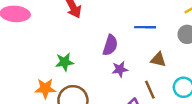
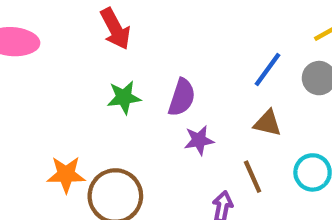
blue line: (145, 27) -> (268, 70), moved, turned -55
green star: (65, 62) -> (124, 97), moved

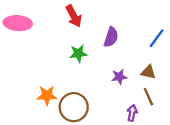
purple semicircle: (182, 97) -> (111, 37), moved
brown triangle: (268, 123) -> (148, 72), moved

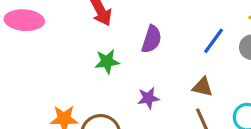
purple star: (119, 77) -> (148, 98), moved

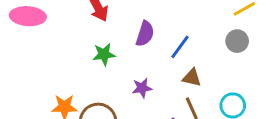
blue line: (214, 41) -> (180, 47), moved

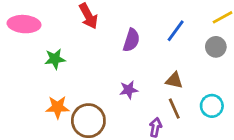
blue line: (180, 47) -> (176, 31), moved
green star: (104, 54) -> (55, 59), moved

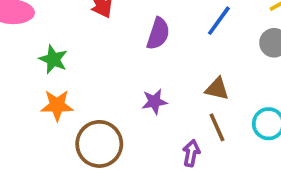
green star: (55, 59) -> (53, 59), turned 30
orange star: (58, 107) -> (57, 105), moved

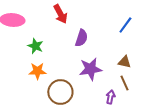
purple semicircle: (158, 34) -> (81, 38), moved
purple star: (154, 102) -> (90, 69), size x1.6

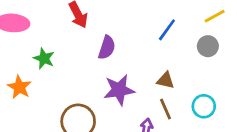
orange star: (37, 71) -> (19, 87), moved, turned 30

